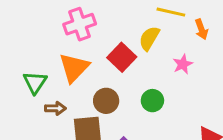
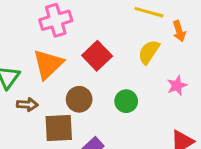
yellow semicircle: (149, 38) -> (149, 52), moved
pink star: (183, 64) -> (177, 86), moved

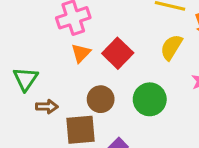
orange triangle: (48, 64) -> (81, 53), moved, size x0.6
green circle: (126, 101) -> (150, 99), size x1.4

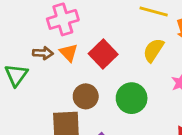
orange triangle: (81, 53) -> (69, 53), turned -30
brown arrow: (47, 107) -> (43, 53), moved

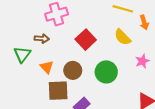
yellow semicircle: (153, 50) -> (123, 37), turned -78
orange triangle: (69, 53) -> (47, 67), moved

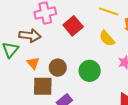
brown arrow: (42, 39) -> (30, 36), size x1.5
red square: (86, 40) -> (73, 26), moved

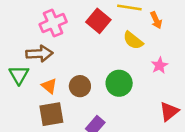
red square: (73, 26) -> (98, 21), moved
brown square: (43, 86) -> (51, 114), moved

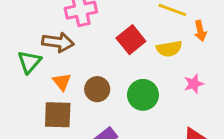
red square: (98, 21) -> (131, 40), moved
yellow semicircle: (133, 40) -> (169, 49), turned -60

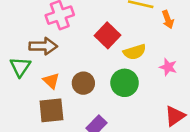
yellow semicircle: (169, 49) -> (135, 52), moved
pink star: (194, 84) -> (168, 67), turned -30

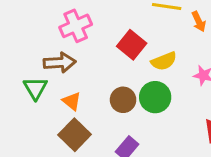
brown circle: (83, 83) -> (123, 100), moved
brown square: (51, 110) -> (75, 135), turned -36

